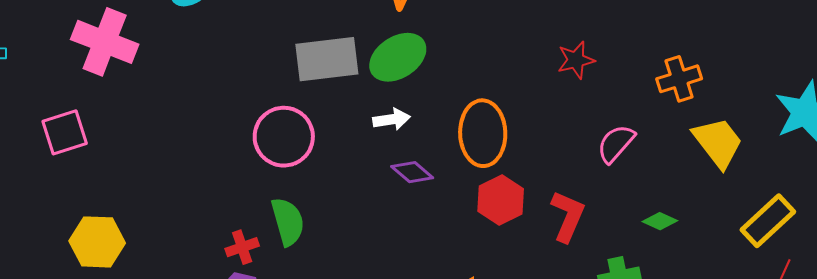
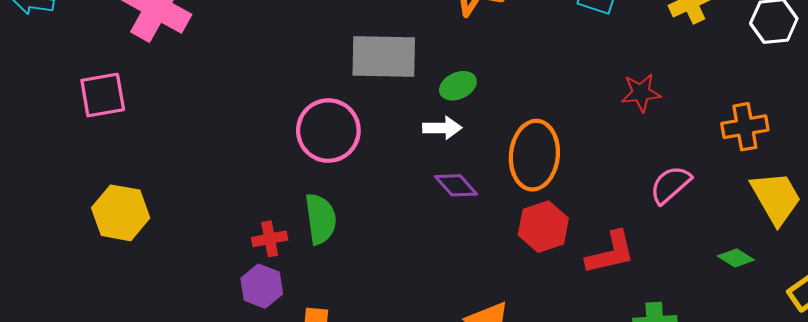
green ellipse: (398, 57) -> (458, 86), moved, size x0.6
red L-shape: (568, 216) -> (610, 253), turned 46
green diamond: (660, 221) -> (736, 258), moved

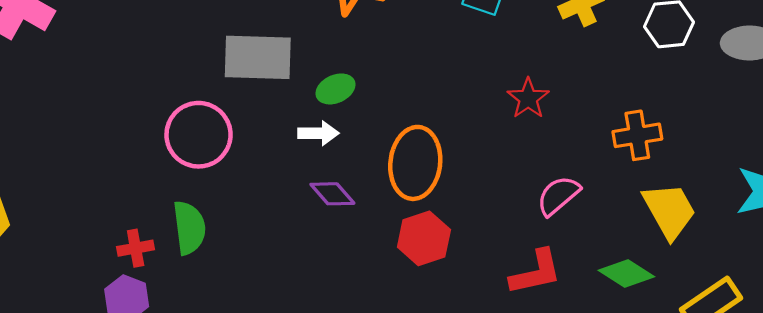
red star: (641, 93) -> (528, 98), turned -30
red L-shape: (610, 253) -> (536, 272), moved
green diamond: (736, 258) -> (626, 273), size x1.4

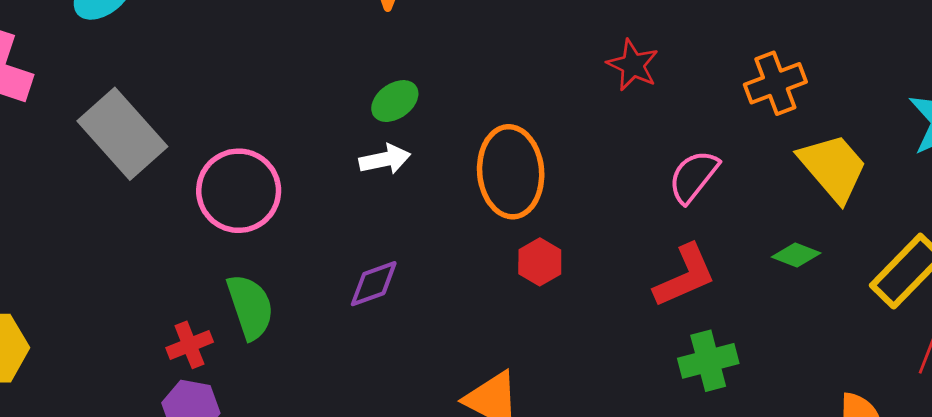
gray rectangle: (258, 57) -> (122, 134), moved, turned 58
purple diamond: (332, 194) -> (374, 284), moved, turned -57
red hexagon: (424, 238) -> (540, 262), size x0.7
green diamond: (626, 273) -> (796, 255), size x0.7

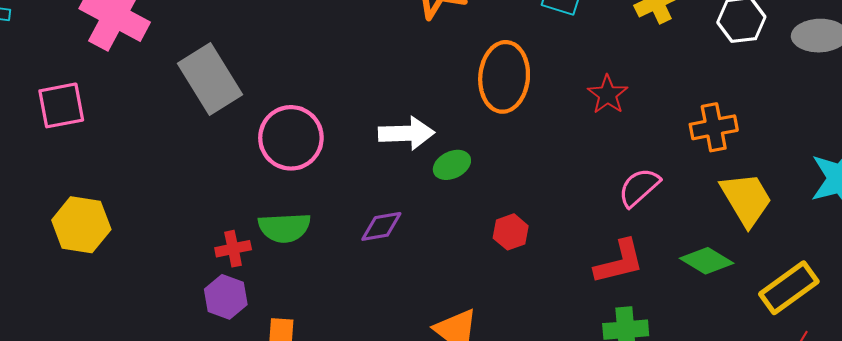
green ellipse: (395, 101) -> (452, 165), moved
white arrow: (385, 159) -> (406, 133), size x1.4
orange ellipse: (511, 172) -> (504, 77), moved
green diamond: (796, 255) -> (707, 261), size x1.4
green semicircle: (250, 307) -> (284, 228), turned 96

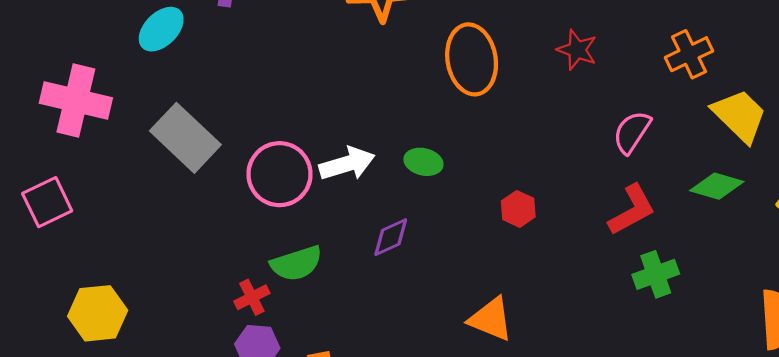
white arrow: (406, 133) -> (347, 164), moved
green ellipse: (452, 165) -> (423, 162), moved, turned 54

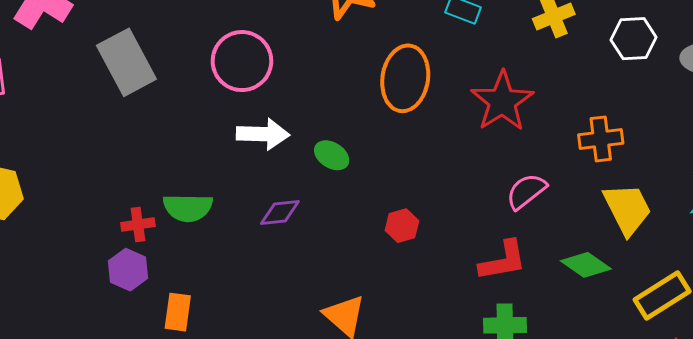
red star: (577, 50) -> (502, 101), size x1.6
pink circle: (280, 174) -> (242, 61), moved

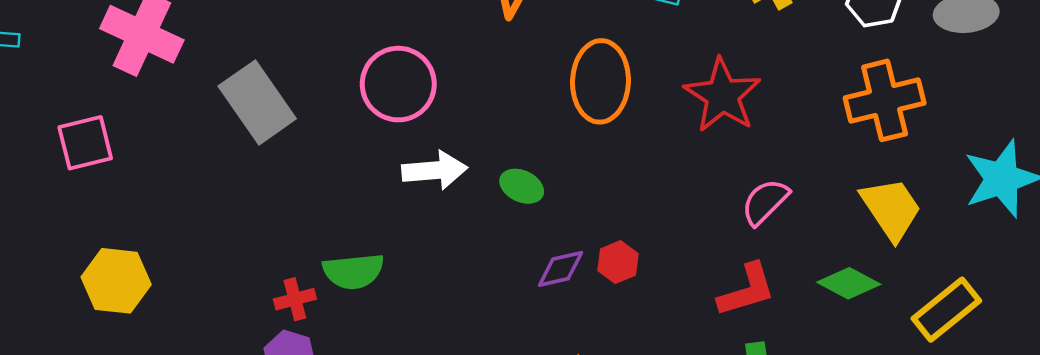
orange cross: (601, 139) -> (885, 100), moved, size x1.4
purple diamond: (280, 213) -> (561, 269), moved

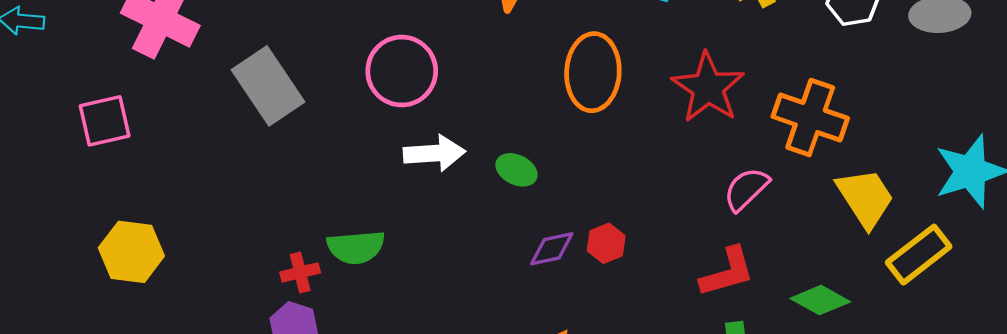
orange cross: (885, 100) -> (810, 117), moved, turned 32
green diamond: (849, 283) -> (820, 300), moved
yellow rectangle: (946, 310) -> (919, 255), moved

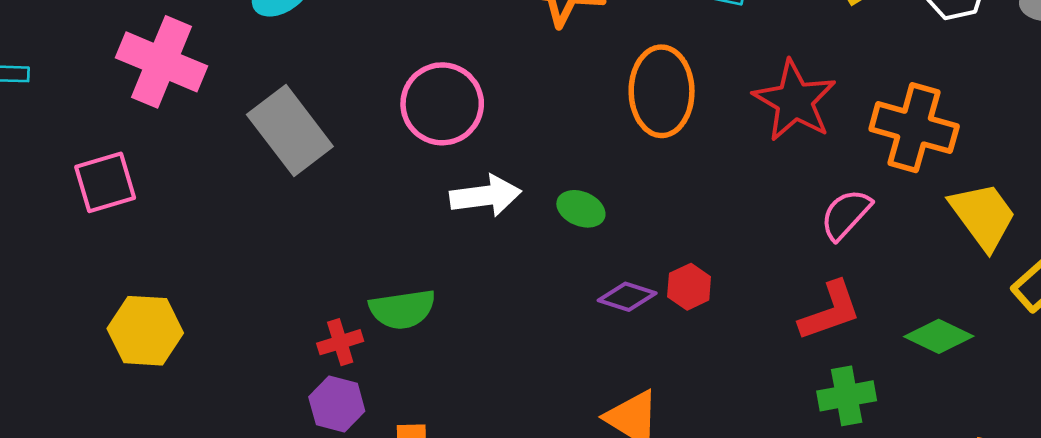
purple diamond: (552, 249) -> (627, 297), turned 33

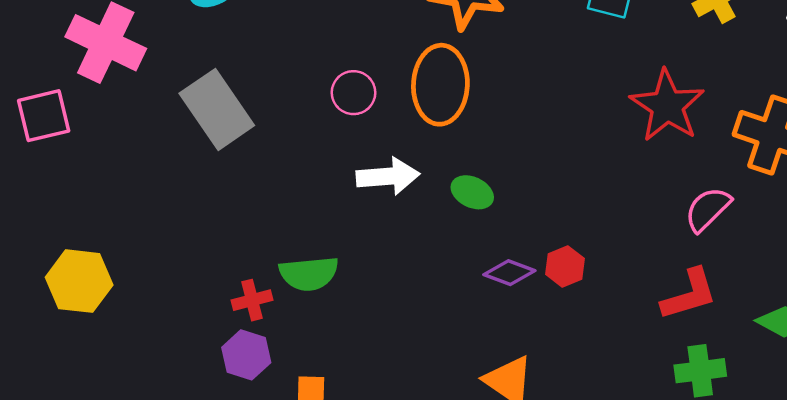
orange ellipse: (662, 91) -> (440, 85), moved
pink circle: (442, 104) -> (354, 93), size x0.6
pink square: (105, 182) -> (44, 116), moved

